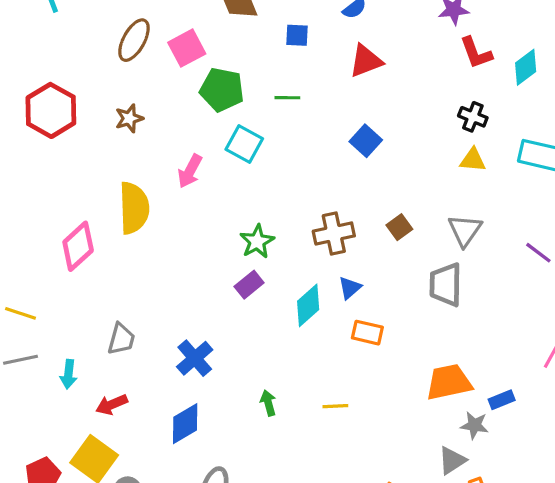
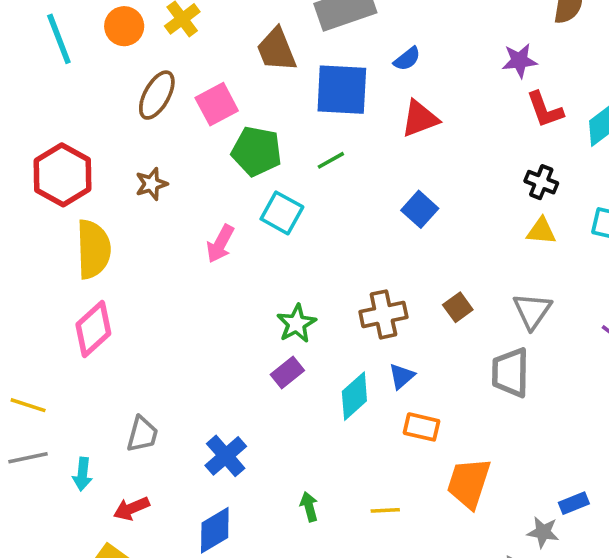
blue square: (297, 35) -> (342, 90), size x2.0
green line: (287, 98) -> (331, 160), turned -30
yellow semicircle: (134, 208) -> (93, 249), moved
orange trapezoid: (449, 382) -> (469, 483), moved, turned -60

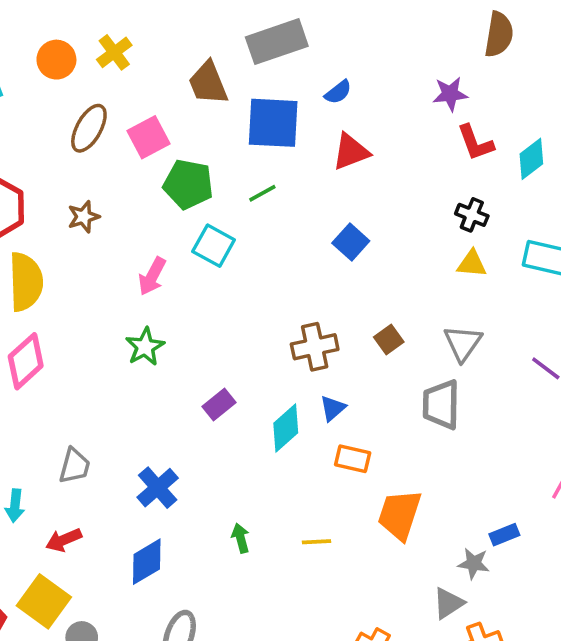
green star: (296, 324) -> (145, 347), moved

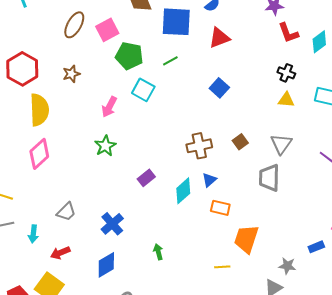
gray trapezoid: (75, 466) -> (66, 212), turned 30
blue rectangle: (504, 535) -> (316, 247), moved
yellow line: (316, 542) -> (222, 267), moved

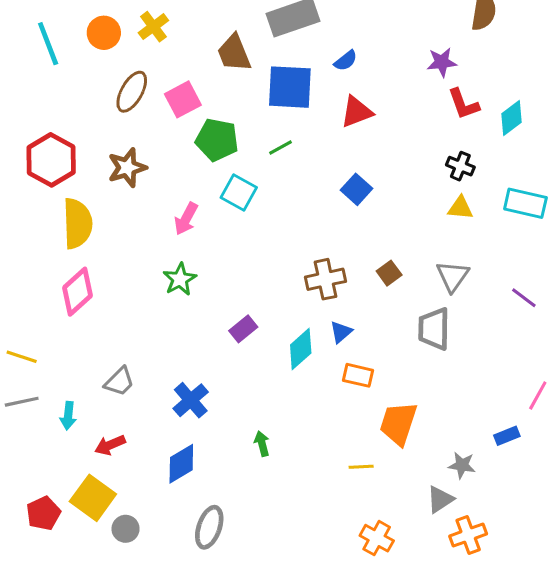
brown star: (71, 74) -> (127, 168), size x1.4

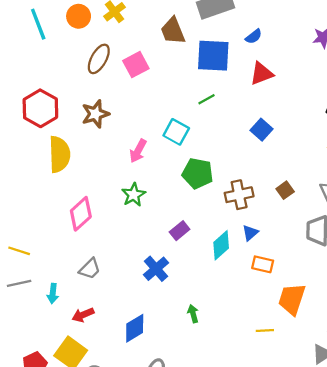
green pentagon: (217, 140) -> (198, 173), moved
pink diamond: (77, 292) -> (81, 214), moved
blue cross: (191, 400) -> (156, 269), moved

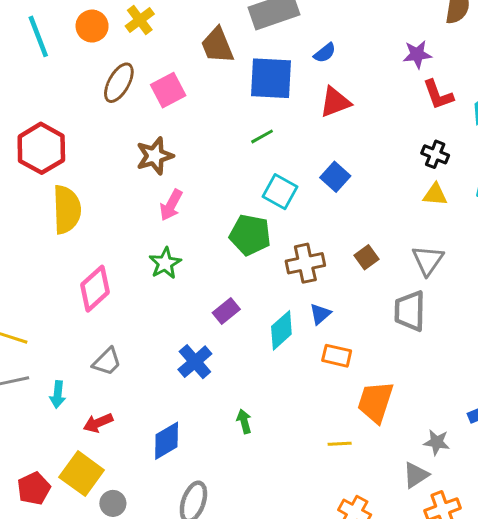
brown star: (95, 114) -> (155, 156), moved
cyan square: (176, 132) -> (280, 192), moved

